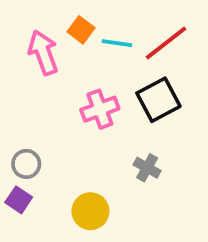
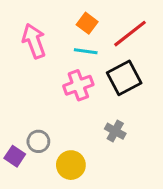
orange square: (81, 30) -> (87, 23), moved
cyan line: (117, 43) -> (86, 51), moved
gray circle: (26, 164) -> (38, 141), moved

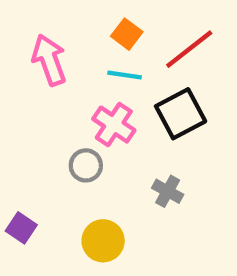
pink cross: (78, 85) -> (114, 125), turned -36
gray circle: (38, 141) -> (86, 165), moved

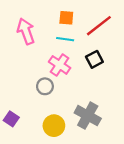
orange square: (127, 34) -> (66, 18), turned -32
black square: (181, 114) -> (94, 59), size x0.7
gray cross: (168, 191) -> (88, 116), moved, size x1.6

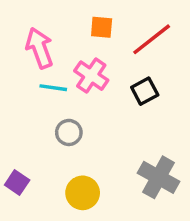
cyan line: (65, 39) -> (53, 88), moved
pink cross: (60, 65) -> (91, 76), moved
gray cross: (88, 116) -> (159, 177), moved

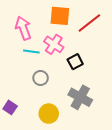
orange square: (102, 27) -> (60, 16), size x1.5
black square: (145, 91) -> (75, 62), moved
gray cross: (159, 177) -> (80, 97), moved

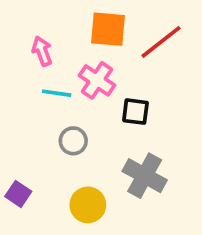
pink arrow: (23, 28) -> (42, 51), size x0.7
black square: (75, 62) -> (135, 112), turned 35

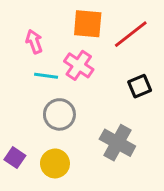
black square: (135, 112) -> (140, 86), moved, turned -30
gray circle: (73, 141) -> (59, 114), size x1.4
yellow circle: (88, 205) -> (55, 163), moved

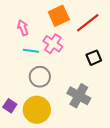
orange square: (88, 24) -> (59, 16), turned -30
yellow circle: (55, 163) -> (37, 110), size x1.4

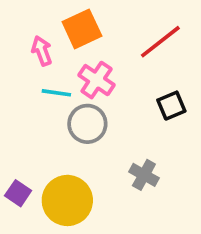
orange square: (59, 16) -> (82, 29), moved
gray circle: (40, 77) -> (87, 124), moved
gray cross: (79, 96) -> (144, 175), size x0.7

